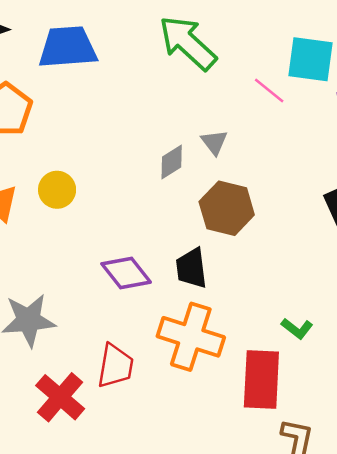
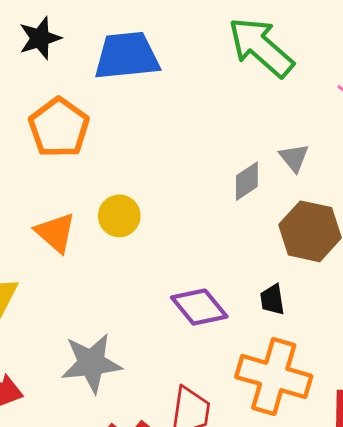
black trapezoid: (191, 268) -> (272, 300), size x0.7

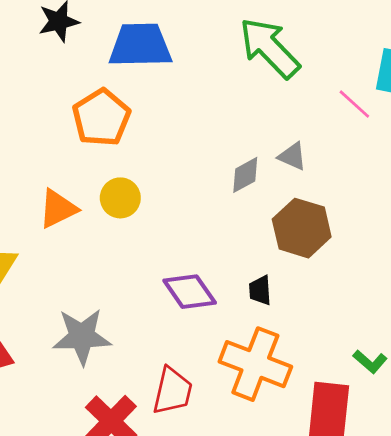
orange pentagon: (59, 128) -> (101, 118), moved
gray triangle: (294, 158) -> (292, 156), turned -32
orange triangle: (55, 233) -> (58, 209), turned 48

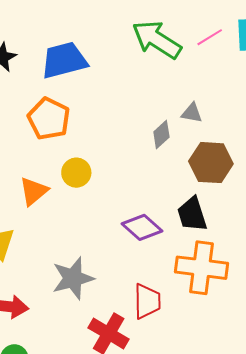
pink line: (354, 104) -> (210, 37), moved, turned -60
black trapezoid: (260, 290) -> (192, 214), size x1.6

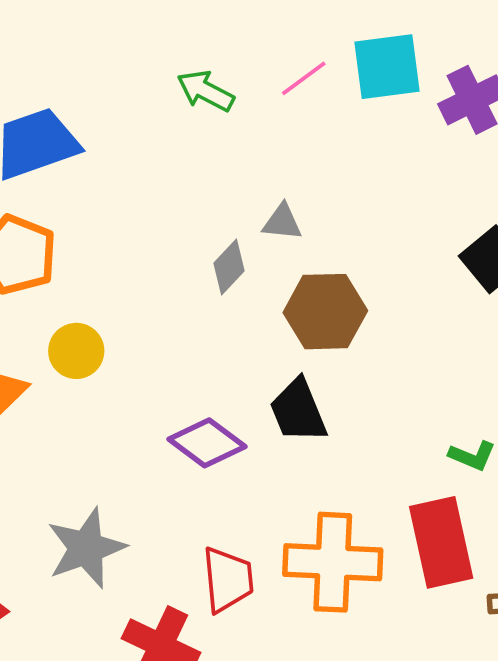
green arrow: (157, 40) -> (206, 91), size x0.6
orange cross: (202, 268) -> (333, 562), moved

